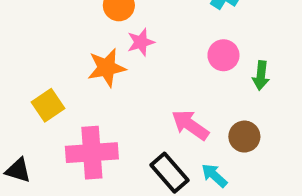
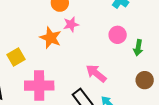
orange star: (107, 68) -> (51, 38), turned 30
brown circle: (244, 137) -> (145, 80), moved

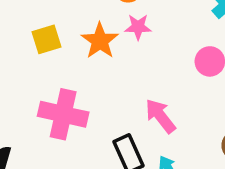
yellow square: (16, 57) -> (46, 39), moved

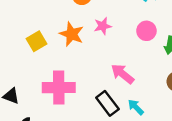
pink star: (138, 27) -> (103, 26), moved

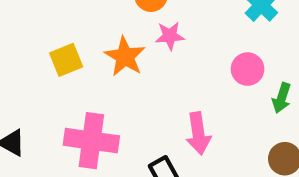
pink star: (103, 26) -> (170, 36), moved
pink arrow: (122, 74) -> (198, 133), turned -145

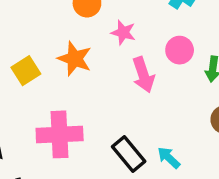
pink star: (170, 36) -> (123, 32), moved, turned 30
pink arrow: (198, 133) -> (143, 75), moved

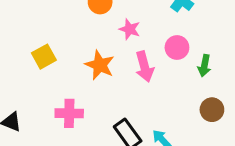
orange star: (75, 59) -> (100, 65), moved
pink cross: (60, 134) -> (69, 113), size x0.7

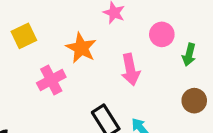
pink arrow: (144, 67) -> (130, 70), moved
pink cross: (69, 113) -> (51, 80), moved, turned -32

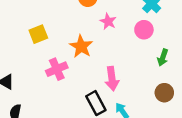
pink circle: (162, 34) -> (144, 30), moved
pink arrow: (130, 70) -> (112, 79), moved

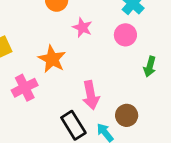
brown circle: (164, 93) -> (127, 115), moved

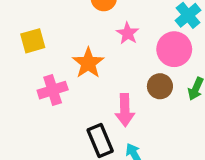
pink circle: (125, 35) -> (174, 49), size x1.4
brown circle: (127, 115) -> (160, 86), moved

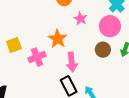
yellow square: (33, 41) -> (14, 45), moved
pink arrow: (125, 110) -> (72, 62), moved

